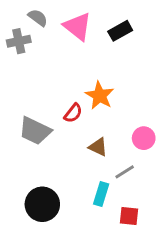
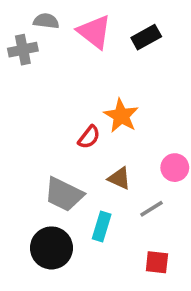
gray semicircle: (38, 18) -> (46, 21), turned -30
gray trapezoid: (35, 131) -> (64, 194), moved
cyan rectangle: (101, 194) -> (102, 227), moved

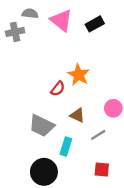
black circle: (51, 248) -> (44, 172), moved

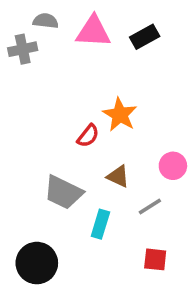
pink triangle: (61, 20) -> (93, 31), turned -35
black circle: (44, 172) -> (37, 263), moved

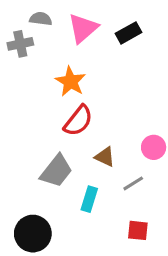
pink triangle: (93, 31) -> (83, 28), turned -44
orange star: (120, 115) -> (70, 82), moved
red semicircle: (88, 136) -> (78, 121), size x1.5
gray trapezoid: (63, 192) -> (56, 171), turned -78

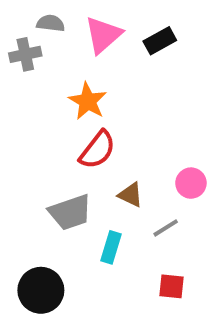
gray trapezoid: (56, 171) -> (70, 212), turned 33

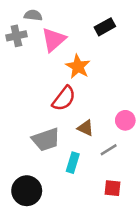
pink triangle: (103, 35) -> (54, 40), moved
orange star: (88, 101) -> (78, 67), moved

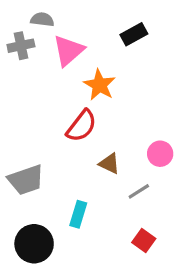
gray trapezoid: (46, 140) -> (26, 180), moved
cyan rectangle: (73, 163) -> (78, 214), moved
red square: (112, 188) -> (144, 240), turned 30

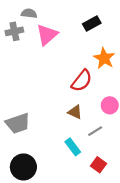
orange star: (100, 85) -> (104, 58), moved
red semicircle: (82, 126) -> (82, 81), moved
cyan rectangle: (78, 214) -> (73, 147), moved, turned -54

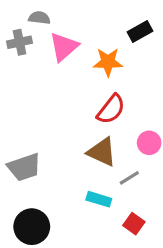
black rectangle: (92, 24) -> (140, 32), moved
orange star: (104, 58) -> (108, 62), moved, turned -30
brown triangle: (75, 112) -> (102, 152), size x1.5
cyan rectangle: (73, 147) -> (99, 199), turned -36

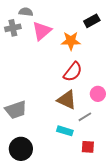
red square: (134, 224) -> (88, 147), turned -32

